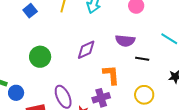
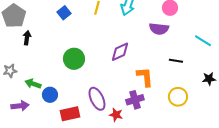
purple semicircle: (125, 41) -> (159, 29), moved

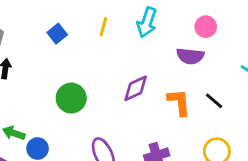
black line: (176, 61) -> (214, 101), turned 32
orange L-shape: (145, 77) -> (179, 102), moved

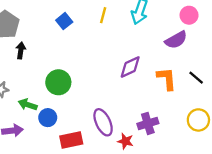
purple semicircle: (190, 56) -> (176, 40), turned -35
green circle: (71, 98) -> (58, 82), moved

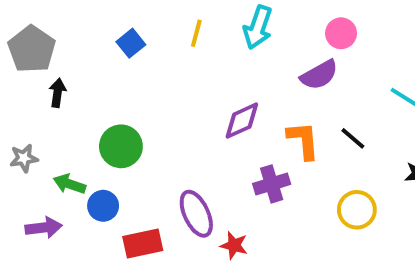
purple cross: (148, 123) -> (272, 184), moved

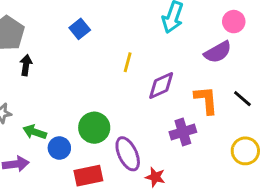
yellow line: (196, 33) -> (128, 62), moved
green circle: (121, 146) -> (94, 128), moved

